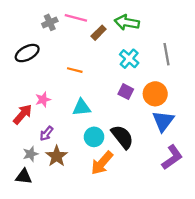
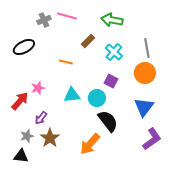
brown rectangle: (99, 33) -> (88, 41), moved
orange circle: (155, 94) -> (145, 73), moved
cyan circle: (94, 137) -> (97, 98), moved

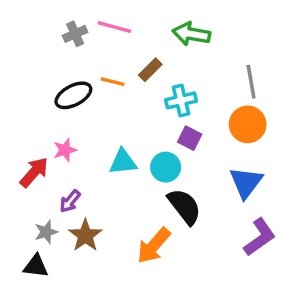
black ellipse: (24, 47) -> (73, 95), moved
cyan cross: (114, 52) -> (181, 100), moved, turned 36
orange line: (66, 62) -> (113, 82), moved

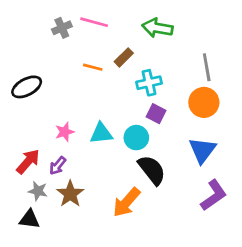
black ellipse: (73, 95) -> (27, 87), moved
pink star: (65, 150) -> (65, 132), moved
red arrow: (34, 172) -> (28, 161), moved
gray star: (46, 232) -> (38, 191), turned 30

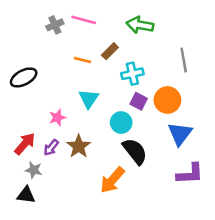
orange circle: (204, 102) -> (167, 100), moved
cyan triangle: (101, 133) -> (89, 99), moved, turned -50
brown star: (70, 194) -> (79, 146), moved
purple L-shape: (214, 195) -> (190, 174), turned 32

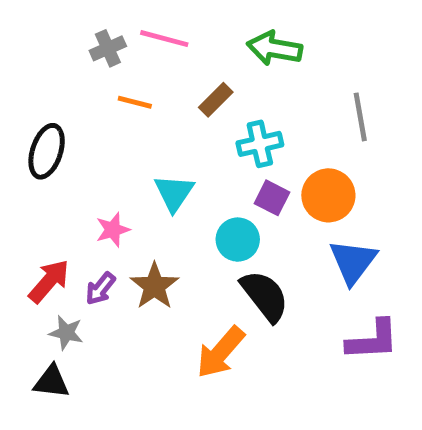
orange line: (82, 60) -> (135, 102), moved
black ellipse: (24, 77) -> (47, 151), turned -44

